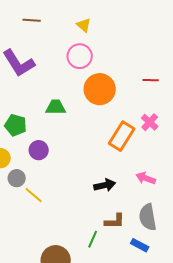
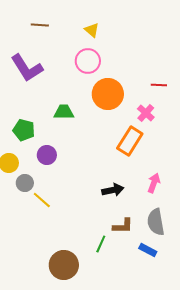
pink cross: (150, 122) -> (146, 113), moved
pink arrow: (146, 178) -> (154, 183), turned 90

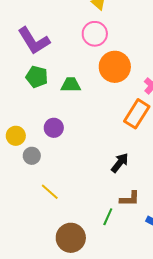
green pentagon: (24, 130) -> (37, 77), moved
black arrow: (113, 190) -> (120, 163), turned -40
yellow line: (42, 200) -> (50, 192), moved

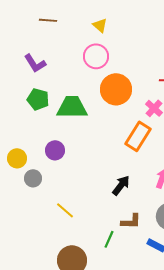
purple L-shape: (34, 41) -> (35, 63), size x0.7
green trapezoid: (71, 85) -> (72, 107), size x1.5
yellow line: (50, 192) -> (65, 210), moved

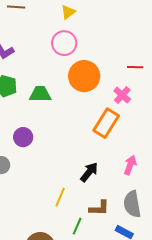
yellow triangle: (100, 25) -> (68, 12), turned 42
green trapezoid: (72, 107) -> (40, 94), size x0.7
yellow line: (65, 210) -> (60, 197), moved, turned 72

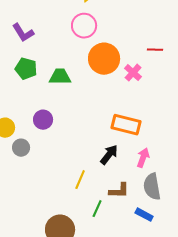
pink cross: (122, 95) -> (133, 73), moved
orange rectangle: (106, 123) -> (126, 125), moved, turned 72
pink arrow: (130, 165) -> (143, 158), moved

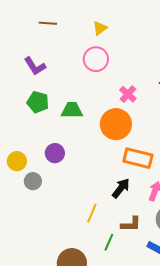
orange circle: (104, 59) -> (116, 124), moved
pink cross: (133, 73) -> (128, 94), moved

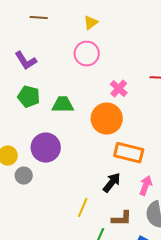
purple circle: (55, 153) -> (46, 148), size x1.5

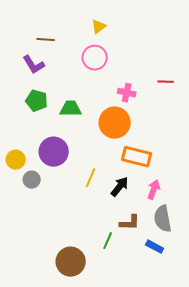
brown line: (39, 18) -> (46, 40), moved
pink cross: (119, 89) -> (127, 93), turned -30
yellow line: (83, 208) -> (91, 178), moved

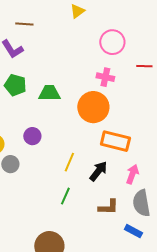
pink circle: (95, 58) -> (112, 42), moved
purple circle: (54, 152) -> (32, 136), size x0.6
green line: (108, 241) -> (65, 196), moved

